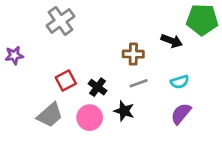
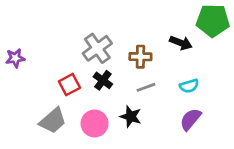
gray cross: (61, 21) -> (97, 48), moved
black cross: (98, 87) -> (103, 80), moved

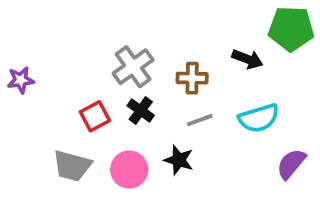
cyan semicircle: (189, 86) -> (259, 118), size x1.5
purple semicircle: (191, 119) -> (291, 164), moved
gray trapezoid: (53, 121) -> (72, 166), turned 56

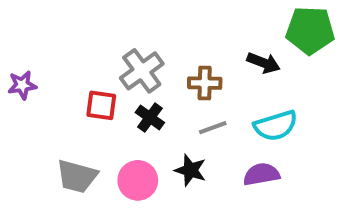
red square: (95, 116) -> (101, 105), moved, turned 36
purple semicircle: (291, 164) -> (261, 174), moved, turned 40

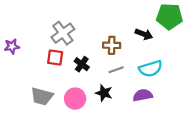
gray cross: (142, 71) -> (63, 33), moved

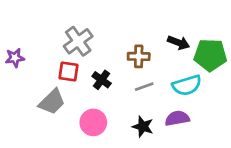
green pentagon: (169, 16) -> (210, 55), moved
black star: (104, 93) -> (143, 127), moved
gray trapezoid: (42, 96) -> (52, 102), moved, turned -60

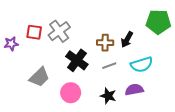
black arrow: (179, 43) -> (127, 40), moved, turned 98
green pentagon: (210, 55) -> (158, 22), moved
red square: (69, 72) -> (34, 32), moved
black cross: (102, 80) -> (77, 60), size x1.5

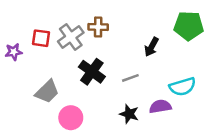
brown cross: (105, 43) -> (98, 27), moved
cyan semicircle: (142, 65) -> (183, 87), moved
pink circle: (71, 93) -> (71, 118), moved

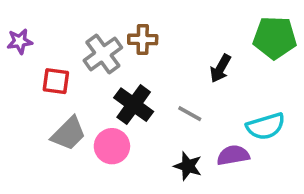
red square: (41, 38) -> (56, 81), moved
purple star: (14, 52) -> (20, 41), moved
gray line: (130, 78) -> (190, 114), turned 49
pink circle: (71, 118) -> (112, 146), moved

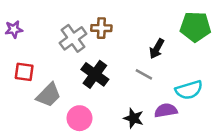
red square: (56, 81) -> (24, 72), moved
gray line: (190, 114) -> (144, 74), moved
pink circle: (112, 146) -> (79, 118), moved

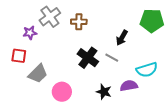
purple star: (14, 29) -> (30, 33), moved
gray cross: (73, 38) -> (50, 17), moved
black cross: (95, 74) -> (88, 58), moved

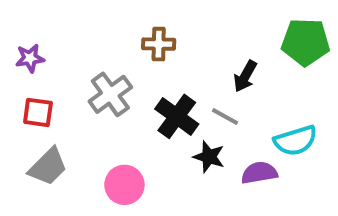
gray cross: (50, 17) -> (110, 94), moved
purple star: (30, 33) -> (30, 58), moved
gray trapezoid: (38, 74) -> (48, 167), moved
black star: (104, 92) -> (209, 157), moved

